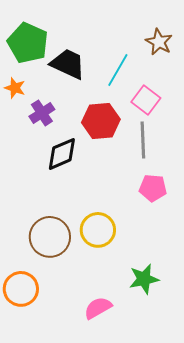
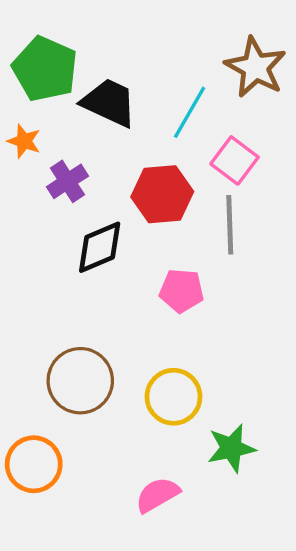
brown star: (159, 42) -> (255, 67), size x1.4
pink pentagon: (153, 188) -> (182, 291), moved
yellow circle: (98, 230) -> (174, 397), moved

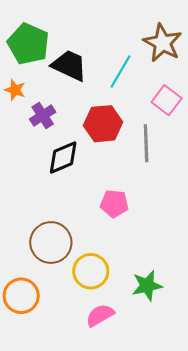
pink square: (235, 160) -> (167, 100), moved
pink pentagon: (182, 291) -> (114, 204), moved
yellow circle: (174, 397) -> (91, 271), moved

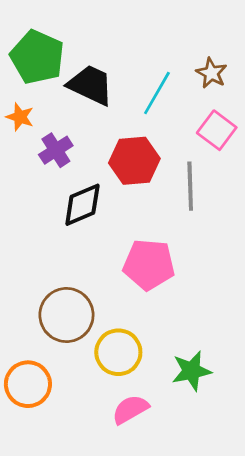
brown star: (162, 43) -> (211, 73), moved, size x0.6
pink pentagon: (114, 204) -> (149, 264), size x1.4

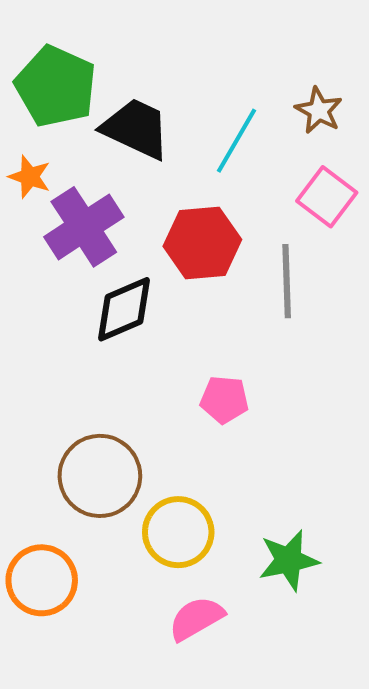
purple cross: (56, 150) -> (84, 227), size x1.5
pink pentagon: (149, 264) -> (224, 400), size x0.6

